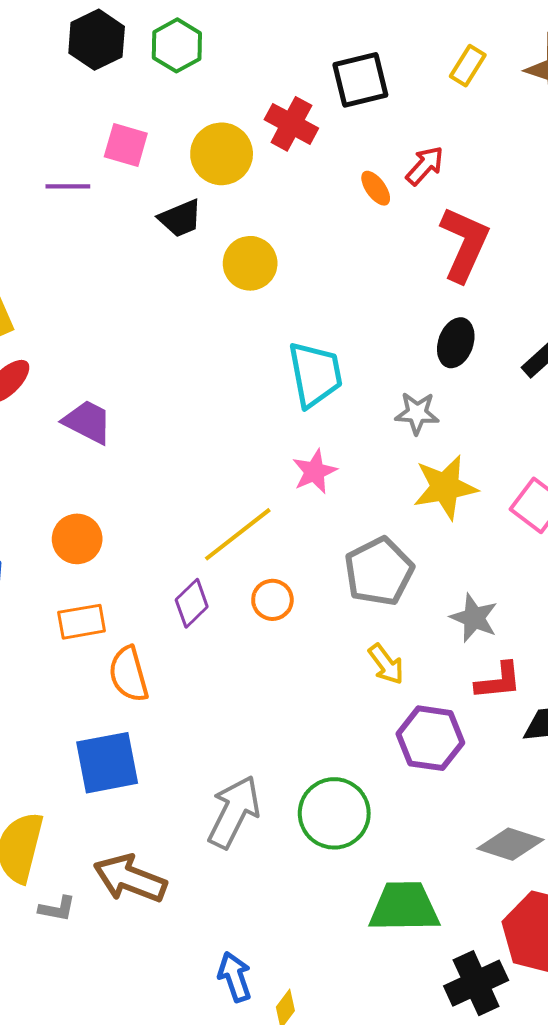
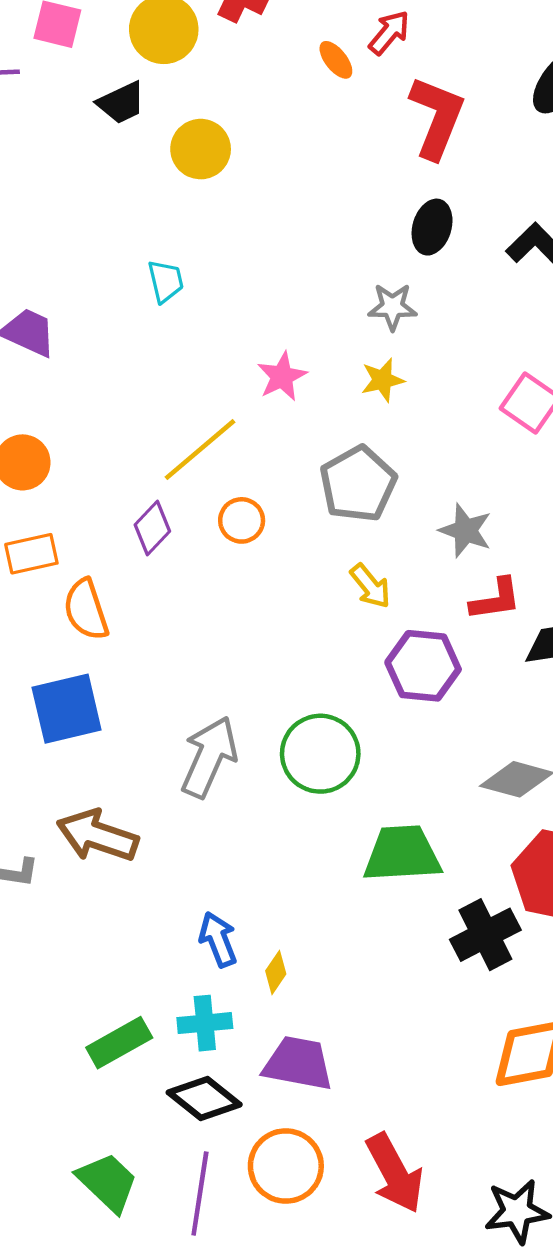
cyan trapezoid: (315, 374) -> (166, 281), moved, size x0.6
yellow star: (445, 487) -> (382, 380), moved, size x0.6

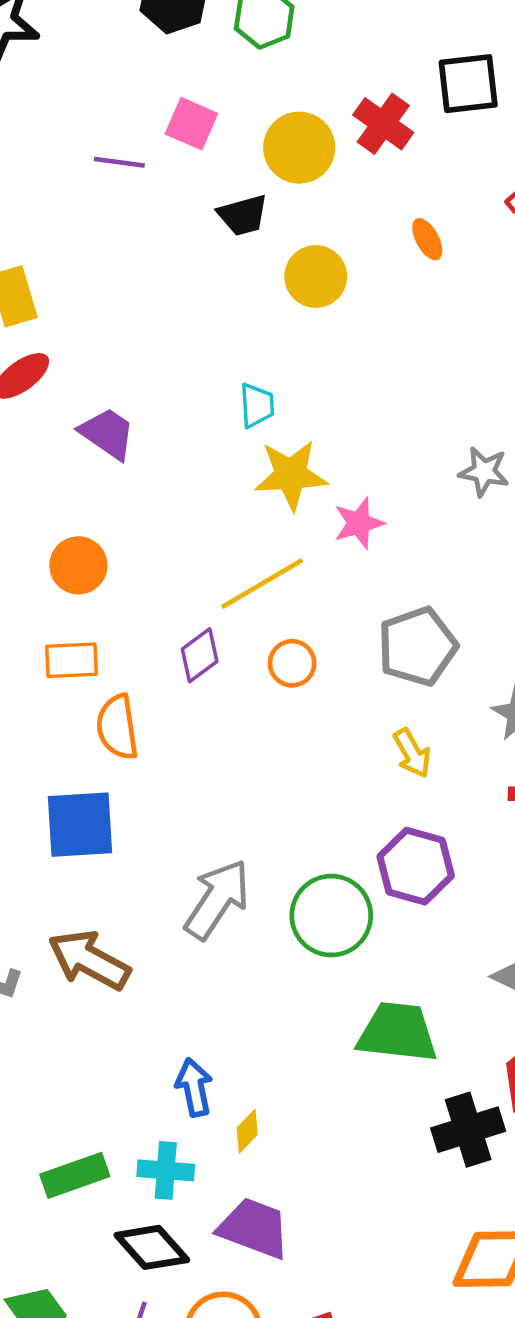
orange ellipse: (336, 60) -> (427, 239), moved
yellow star: (382, 380) -> (291, 475), moved, size x1.6
purple hexagon: (423, 666) -> (416, 866), moved

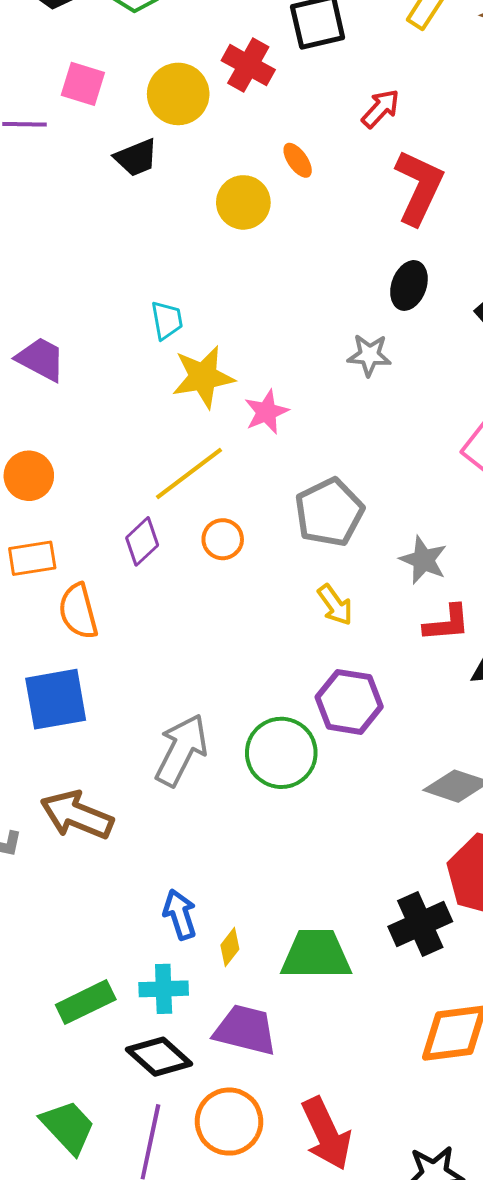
yellow circle: (316, 277) -> (243, 202), moved
green trapezoid: (397, 1032) -> (316, 955), moved

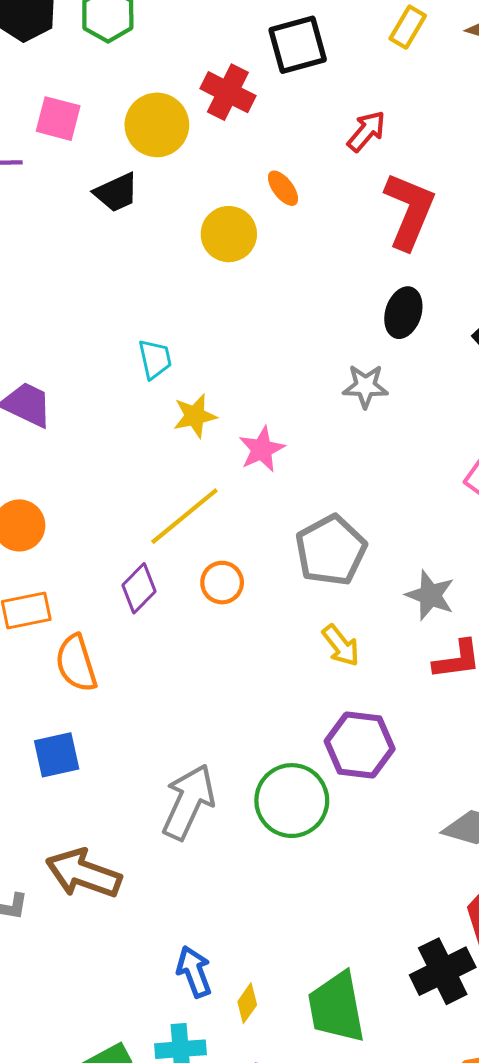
yellow star: (203, 377) -> (195, 416), size x0.7
blue square: (56, 699) -> (57, 755), size x0.7
green trapezoid: (316, 955) -> (336, 1007), turned -98

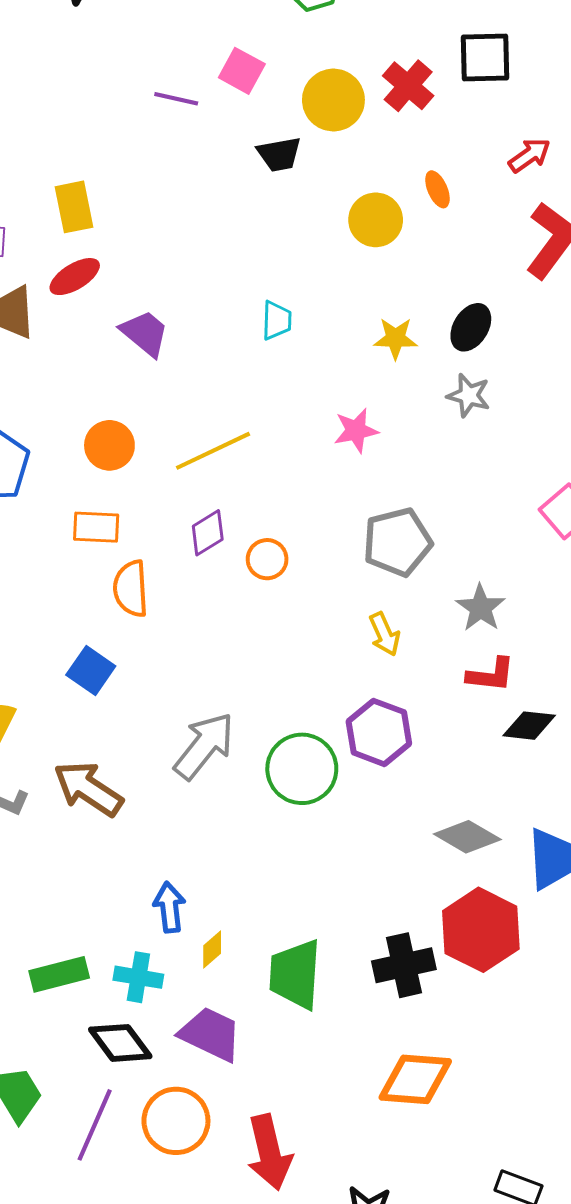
black ellipse: (403, 313) -> (471, 327), moved
yellow star: (195, 416) -> (396, 338), moved
yellow line: (184, 516) -> (213, 451), moved
orange circle: (222, 583) -> (267, 559), moved
blue square: (57, 755) -> (91, 670), turned 33

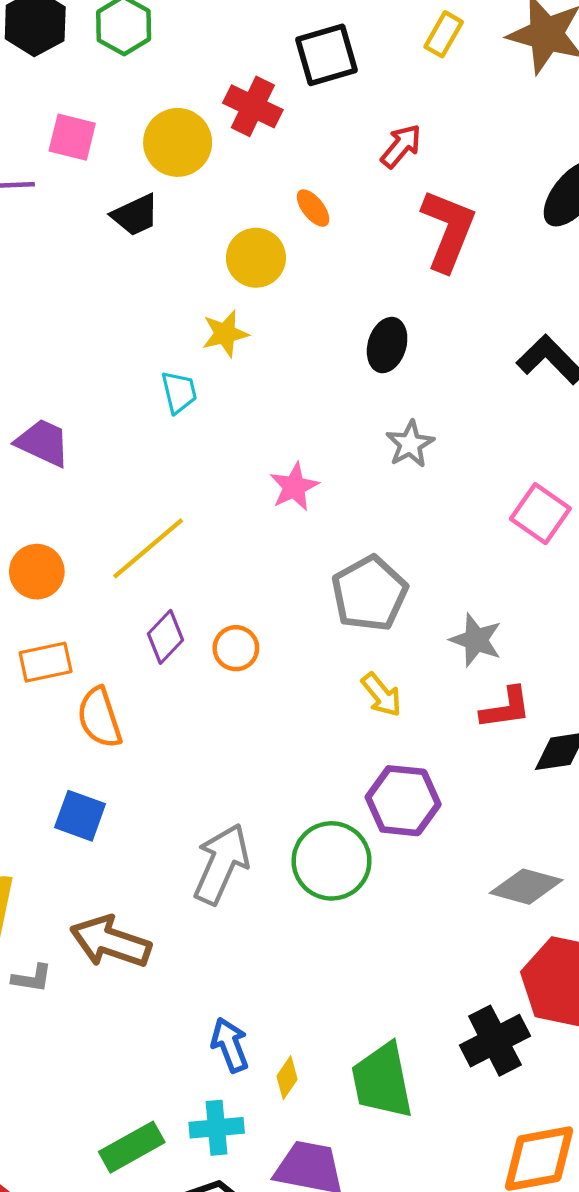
yellow star: (396, 338) -> (225, 334), moved
gray star: (469, 395) -> (410, 444), moved, turned -30

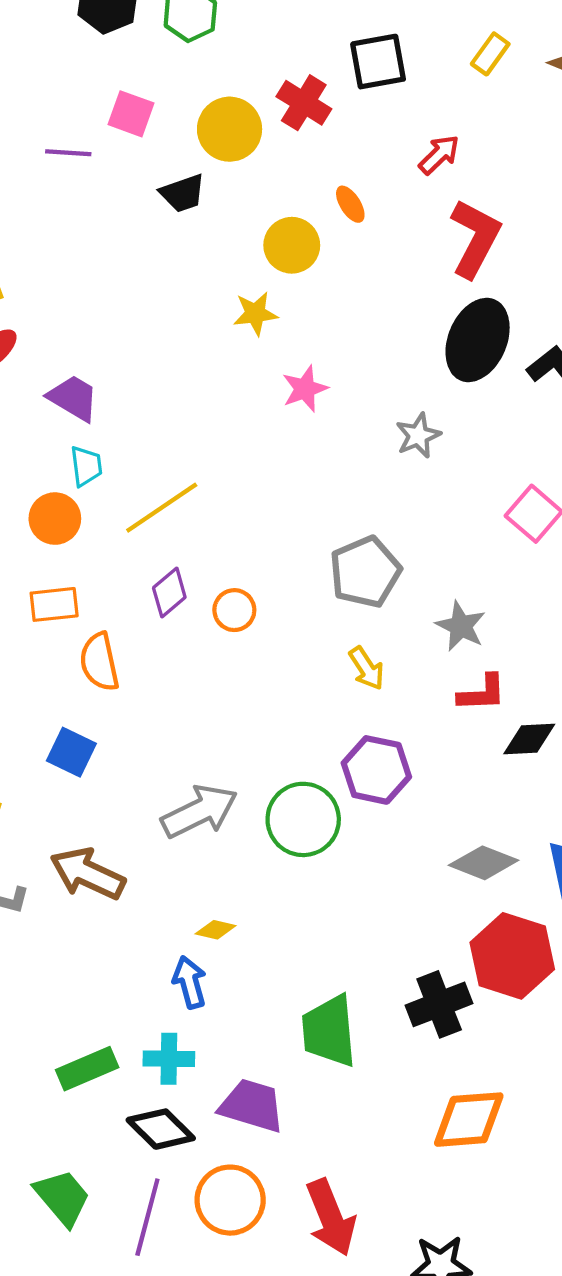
black ellipse: (387, 345) -> (478, 340), moved, size x1.6
cyan trapezoid: (179, 392) -> (86, 466), moved
pink star: (294, 487) -> (305, 389), moved
gray arrow: (221, 864) -> (199, 811), turned 34
yellow diamond: (287, 1078) -> (216, 930), moved, turned 63

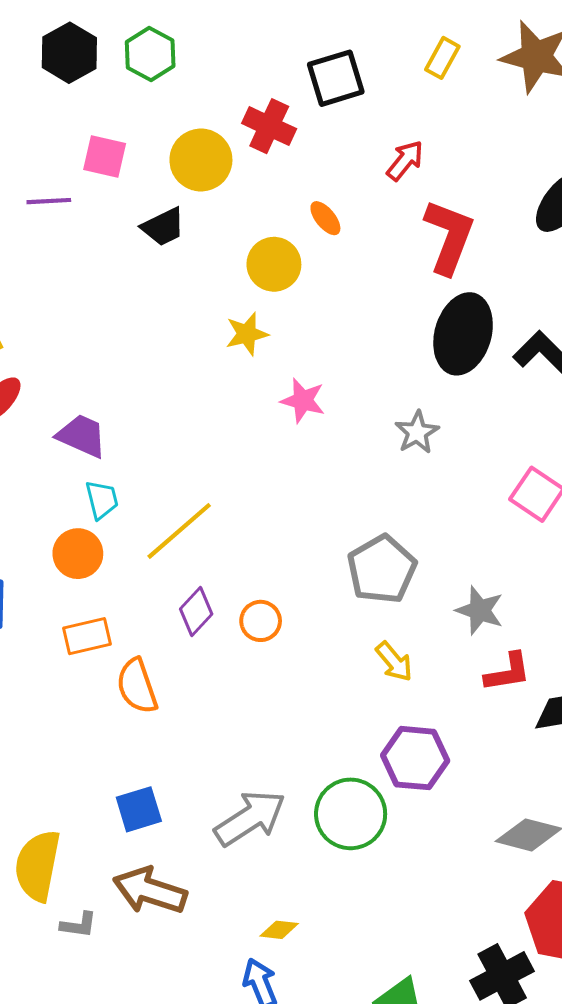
pink star: (305, 389) -> (303, 400), turned -30
blue square: (71, 752) -> (139, 809), moved, turned -36

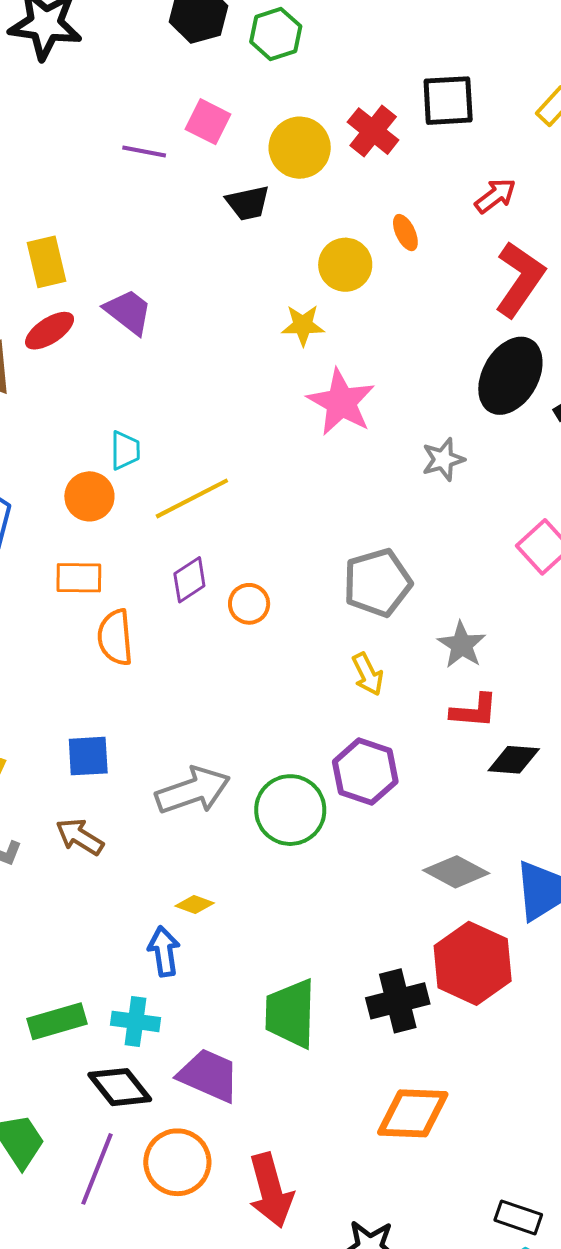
pink star: (303, 400) -> (341, 402), size x1.5
purple trapezoid: (82, 436) -> (128, 312), moved
brown arrow: (150, 891) -> (80, 837), size x0.7

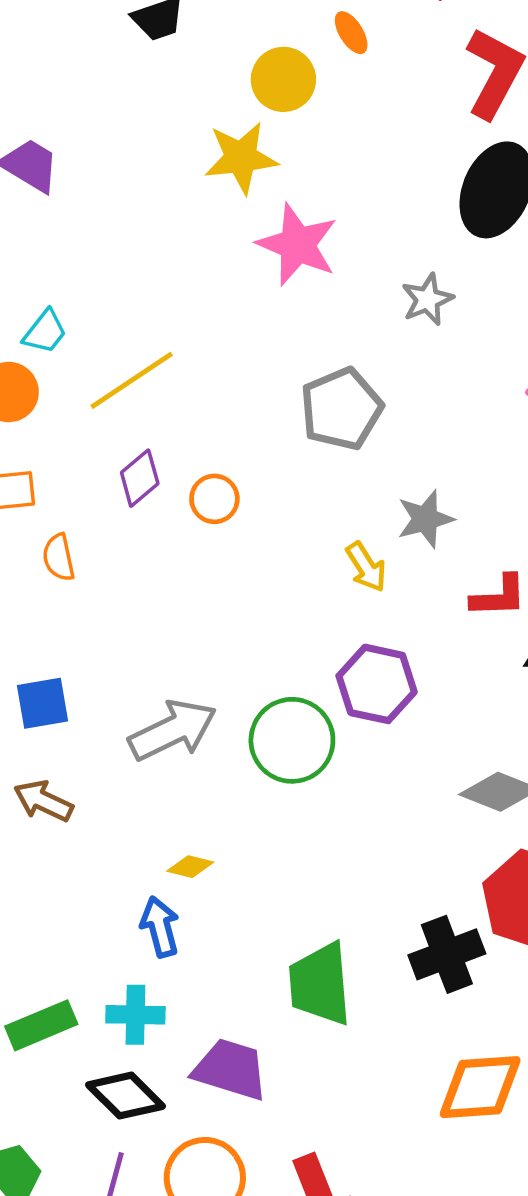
yellow star: (303, 325) -> (241, 158), size x1.4
cyan trapezoid: (125, 450) -> (45, 332), turned 45
gray pentagon: (377, 583) -> (341, 409), moved
orange semicircle: (115, 637) -> (59, 557), size x0.7
gray star: (462, 645) -> (425, 519), moved, turned 30

